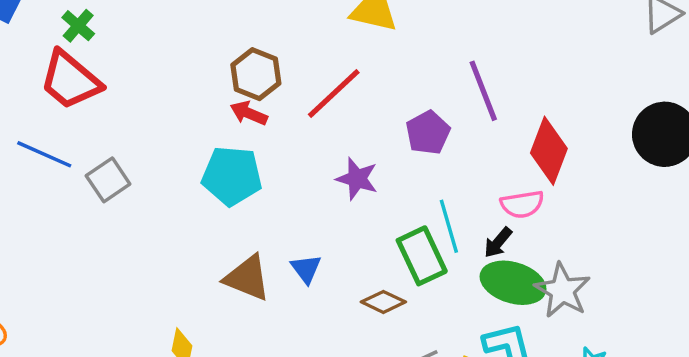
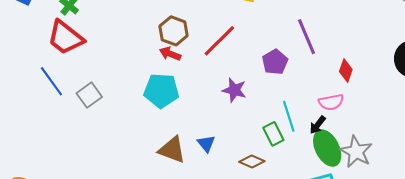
red diamond: (549, 151) -> (346, 70), size x0.6
blue line: (44, 154) -> (51, 81), turned 32
green rectangle: (422, 256) -> (273, 134), size x0.7
green ellipse: (513, 283) -> (327, 148), turned 48

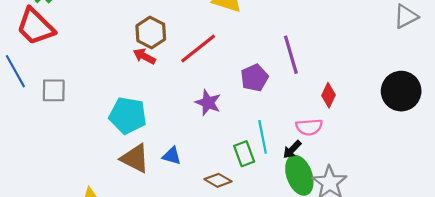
cyan pentagon: (161, 91) -> (128, 115), moved
gray square: (89, 95) -> (54, 90), turned 30
blue triangle: (206, 144) -> (172, 156), turned -42

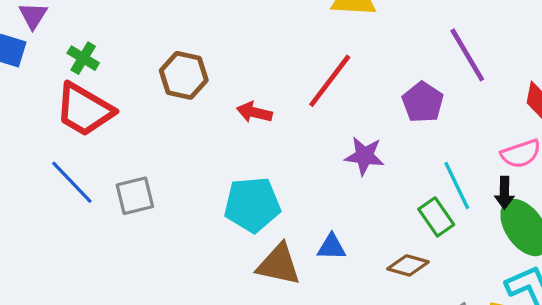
brown hexagon: (151, 32) -> (184, 75), moved
black arrow: (292, 149) -> (504, 193), turned -30

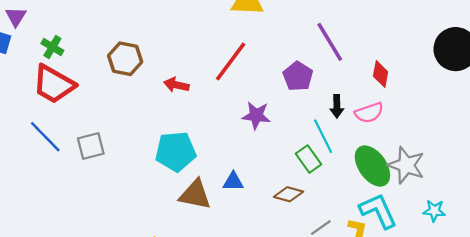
black arrow: (504, 193) -> (337, 106), moved

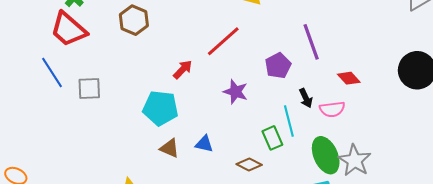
red diamond: (381, 74) -> (349, 78), turned -65
red arrow: (176, 85) -> (183, 69), moved, turned 110
black arrow: (337, 106) -> (306, 98), turned -36
brown triangle: (195, 195) -> (170, 148), size x0.7

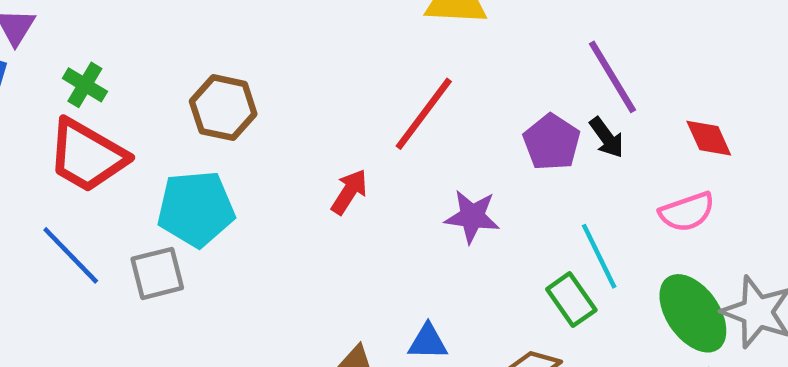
red diamond: (349, 78) -> (709, 138), turned 30
black arrow: (306, 98) -> (607, 138), moved
cyan pentagon: (160, 108) -> (196, 209), moved

